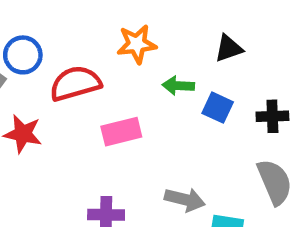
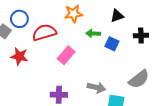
black cross: (272, 116) -> (141, 36), moved
pink rectangle: (121, 132) -> (66, 55), turned -36
gray semicircle: (275, 182) -> (139, 79), turned 75

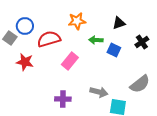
black cross: (141, 36) -> (142, 42), turned -32

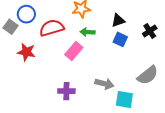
black triangle: (119, 23) -> (118, 20), moved
green arrow: (96, 40) -> (88, 32), moved

